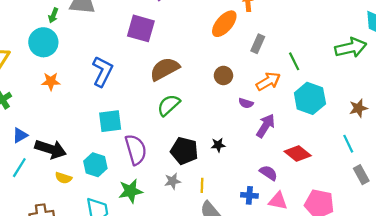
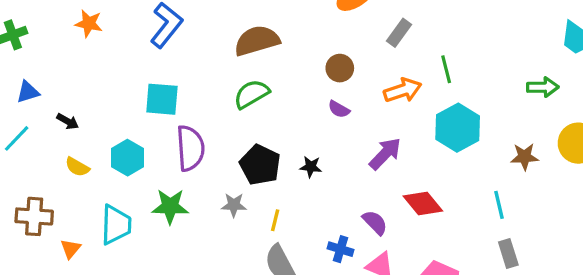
green arrow: (351, 48) -> (543, 87), moved, size x0.7
purple semicircle: (246, 103) -> (339, 109), moved
black arrow: (51, 149) -> (68, 121), size x0.5

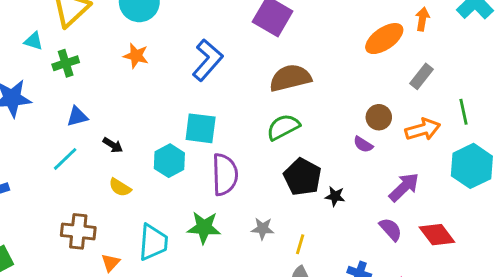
brown circle: (340, 68) -> (379, 117), moved
cyan hexagon: (127, 158) -> (169, 161), moved
black pentagon: (260, 165) -> (302, 177), moved
purple semicircle: (375, 222) -> (391, 229), moved

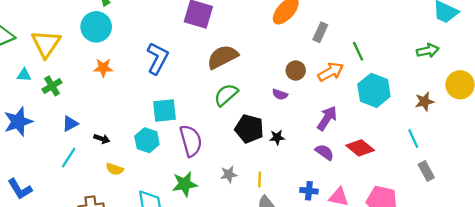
purple semicircle: (363, 144) -> (280, 94), moved

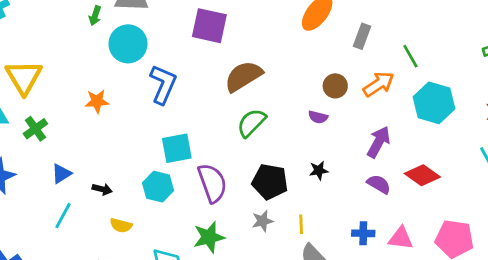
cyan circle: (96, 27) -> (128, 44), moved
black pentagon: (249, 129) -> (270, 182), moved

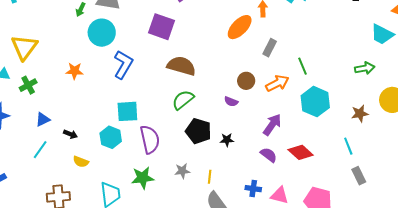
brown semicircle: (243, 76) -> (181, 66), turned 40
black pentagon: (270, 182) -> (198, 131), moved

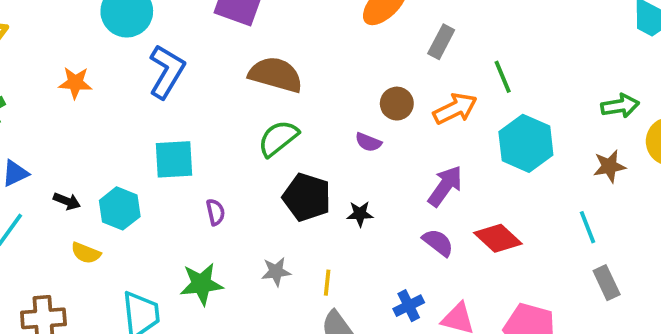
green arrow: (365, 68) -> (620, 106), moved
cyan hexagon: (111, 137) -> (120, 208), moved
purple semicircle: (150, 139) -> (215, 212), size x0.5
blue cross: (253, 189) -> (409, 306), turned -35

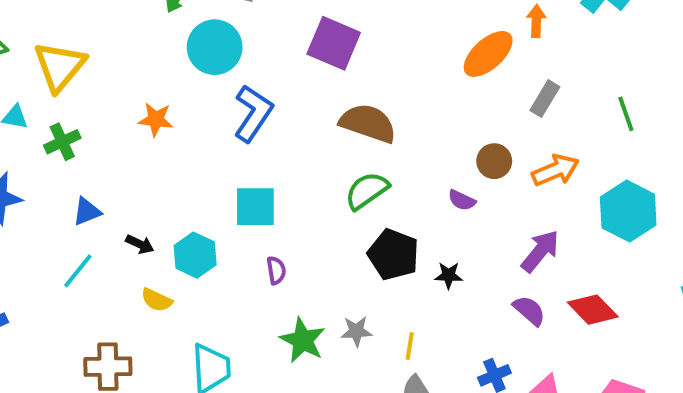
green line: (503, 77) -> (626, 114), moved
purple semicircle: (215, 212) -> (276, 270), moved
green star: (201, 284) -> (303, 340), moved, turned 30

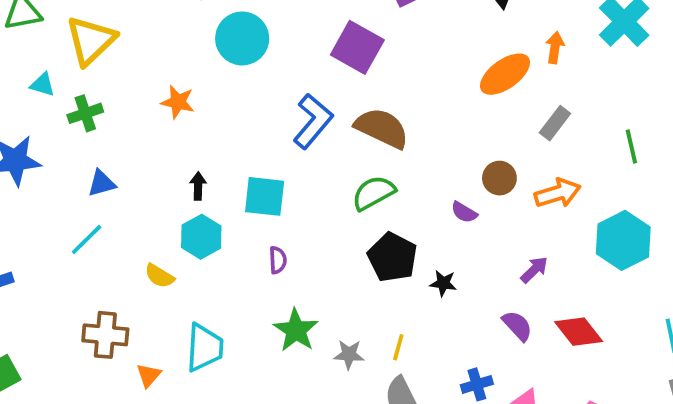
blue L-shape: (253, 113) -> (313, 121), moved
black arrow: (140, 244) -> (198, 186), moved, turned -120
purple arrow: (540, 251) -> (534, 270), size x0.7
gray star: (356, 331) -> (349, 354), moved

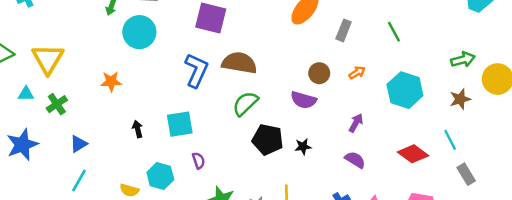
orange arrow: (558, 193) -> (357, 73), size x0.6
purple semicircle: (464, 212) -> (304, 100), size x1.5
cyan hexagon: (201, 237) -> (160, 176), moved
red diamond: (579, 332) -> (413, 154), moved

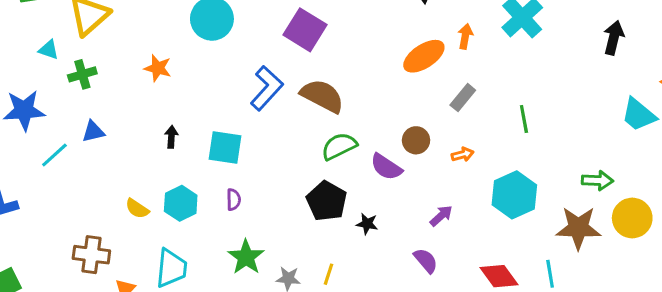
brown star: (460, 99) -> (578, 228), size x1.6
green semicircle: (245, 104) -> (339, 146), moved
cyan line: (79, 180) -> (54, 155), moved

